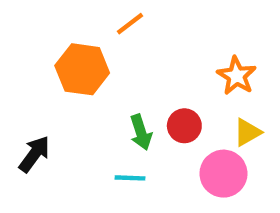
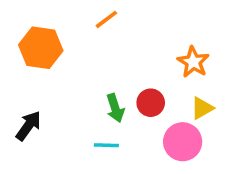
orange hexagon: (82, 69) -> (41, 48), moved

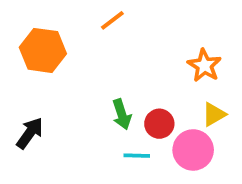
red circle: (151, 103) -> (159, 124), moved
cyan line: (106, 145) -> (137, 156), moved

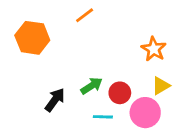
green arrow: (122, 114) -> (92, 86), turned -105
black arrow: (30, 133) -> (55, 100), moved

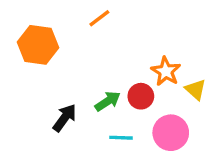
orange star: (154, 49) -> (166, 71), moved
yellow triangle: (161, 86) -> (196, 90), moved, turned -48
red circle: (120, 93) -> (141, 96), moved

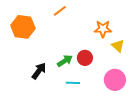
orange star: (166, 71) -> (103, 29), moved, turned -30
yellow triangle: (196, 90) -> (118, 46), moved
pink circle: (171, 133) -> (115, 80), moved

